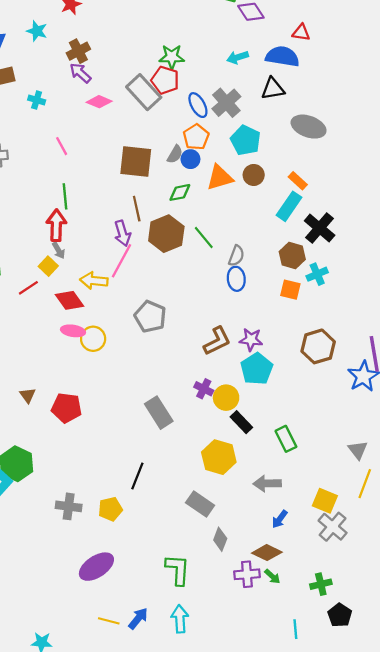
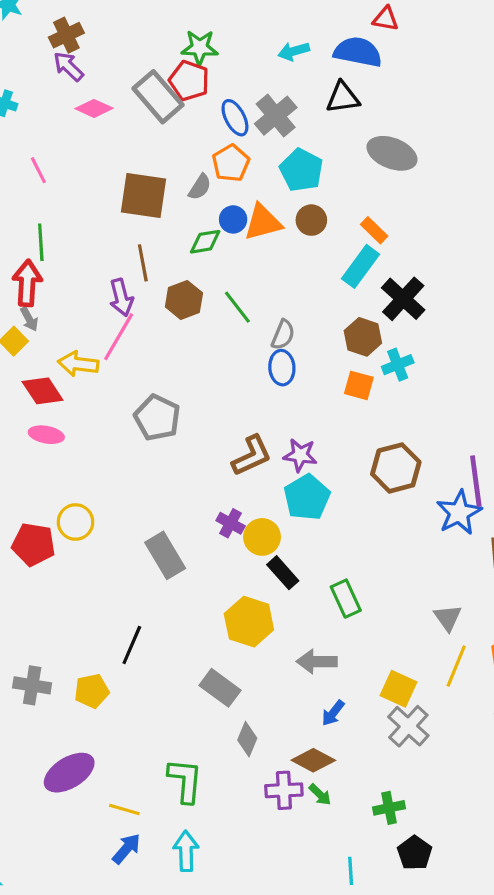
blue circle: (190, 159) -> (233, 219), moved
brown hexagon: (166, 234) -> (184, 300), size x0.7
yellow circle: (93, 339) -> (76, 522), moved
yellow line: (109, 621) -> (124, 810), moved

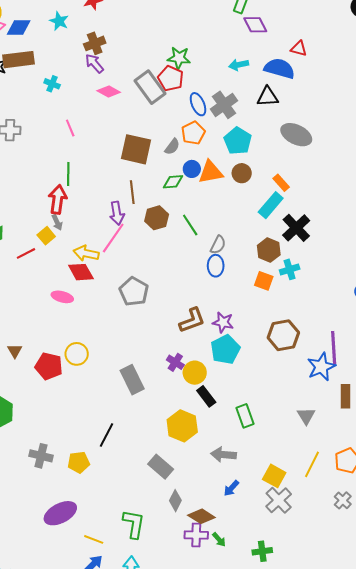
red diamond: (43, 391) -> (81, 272), moved
gray triangle: (448, 618) -> (306, 416), moved
brown diamond: (313, 760) -> (201, 516), moved

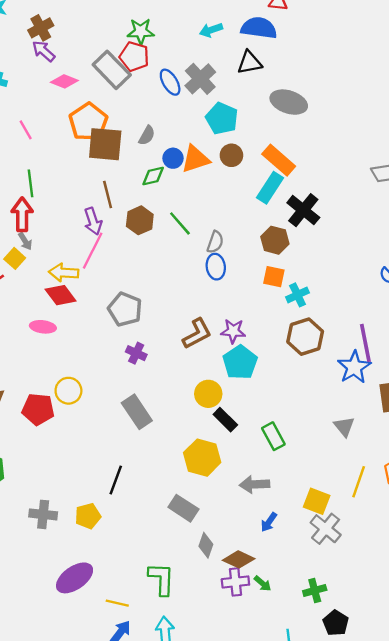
orange pentagon: (193, 133) -> (88, 122), moved, size x1.4
orange rectangle: (281, 183) -> (279, 160), size x1.6
cyan cross: (290, 269) -> (298, 295), moved
purple cross: (175, 362) -> (136, 353), moved

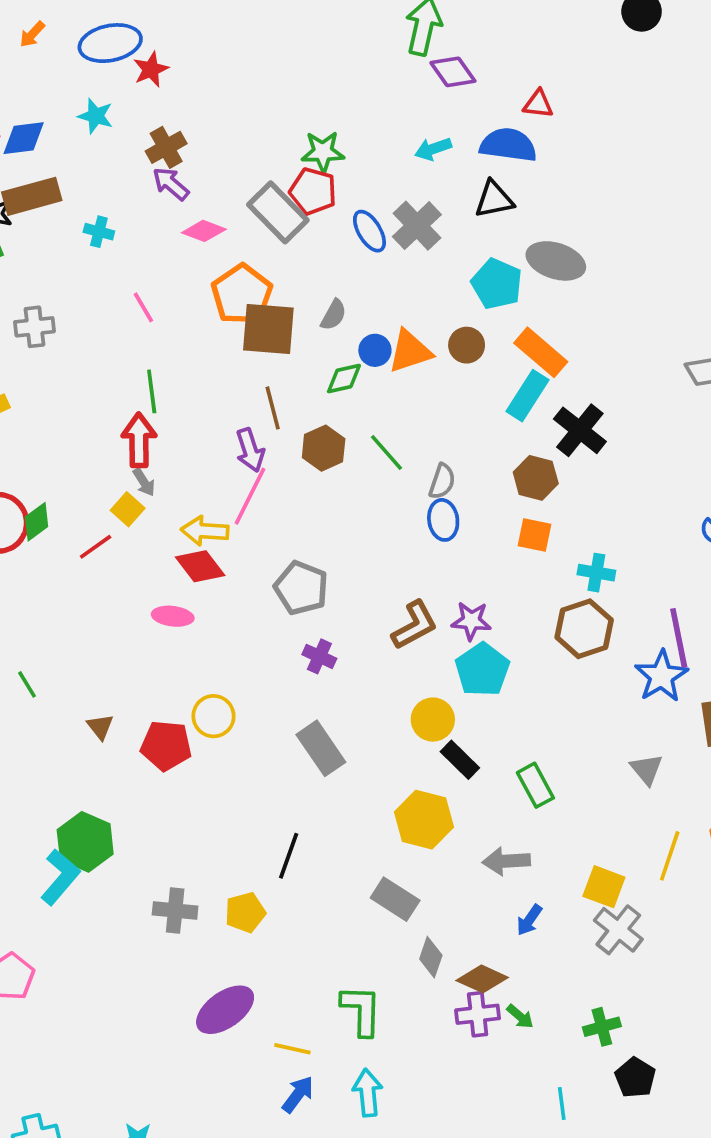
cyan pentagon: (222, 118) -> (497, 284), moved
cyan cross: (298, 295) -> (596, 573), moved, turned 35

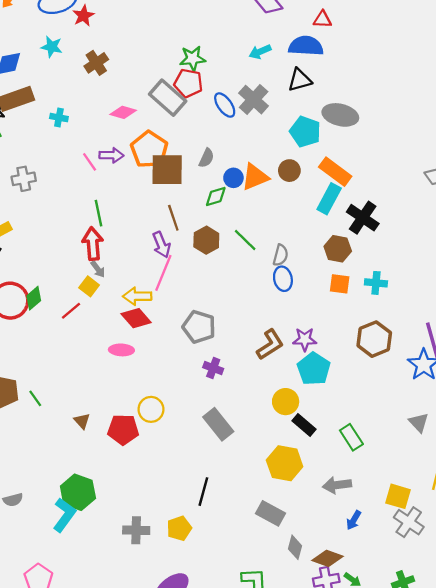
purple arrow: (171, 184) -> (111, 155), moved, turned 145
cyan cross: (596, 573) -> (376, 283), moved

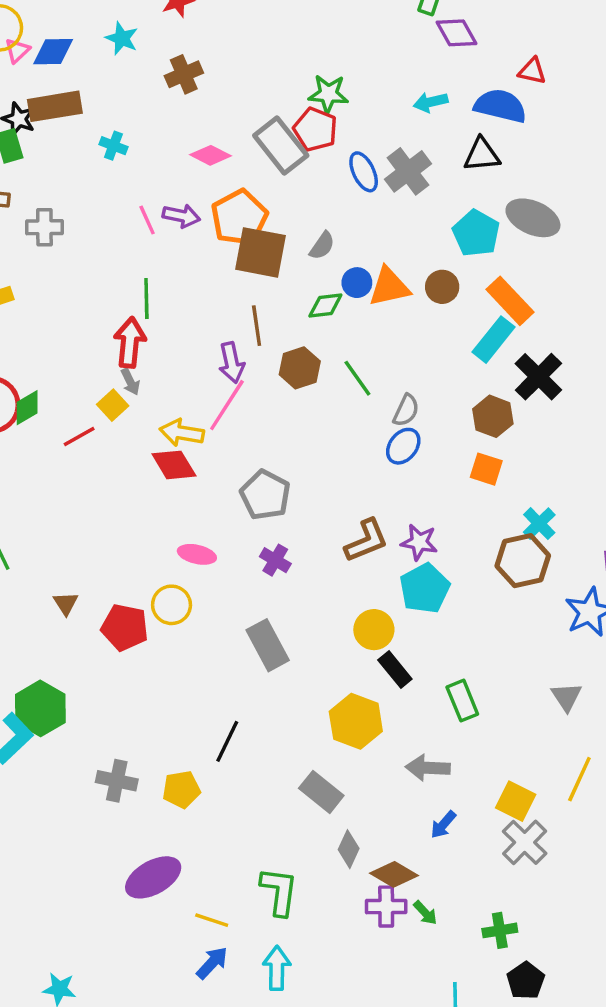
blue ellipse: (283, 279) -> (403, 446), turned 40
cyan cross: (376, 283) -> (539, 524), moved, turned 30
pink ellipse: (121, 350) -> (197, 554), moved

